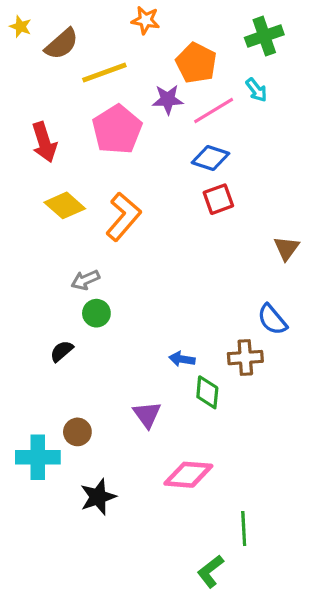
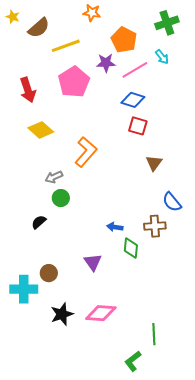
red square: (218, 199) -> (138, 126), turned 36
orange L-shape: (123, 217) -> (86, 152), moved
brown triangle: (286, 248) -> (154, 163), moved
pink diamond: (188, 475) -> (101, 313), moved

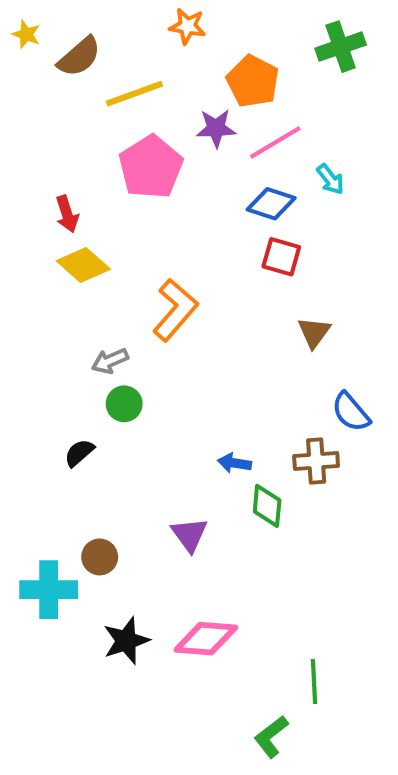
cyan arrow: (162, 57) -> (330, 179), moved
red arrow: (28, 90) -> (67, 214), moved, size x0.7

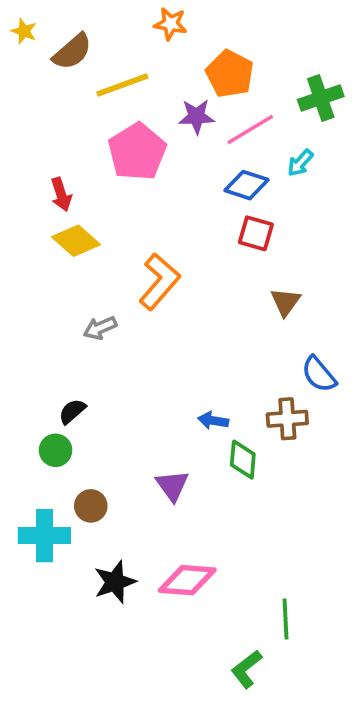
green cross: (341, 47) -> (321, 98), moved
cyan arrow: (330, 179) -> (300, 163), turned 80
green circle: (124, 404) -> (56, 450), moved

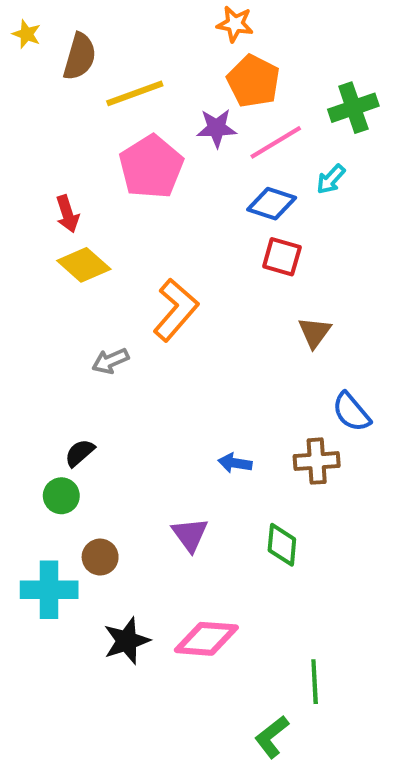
orange star: (171, 24) -> (235, 24), moved
brown semicircle: (72, 52) -> (80, 57), turned -33
green diamond: (243, 460) -> (282, 545), moved

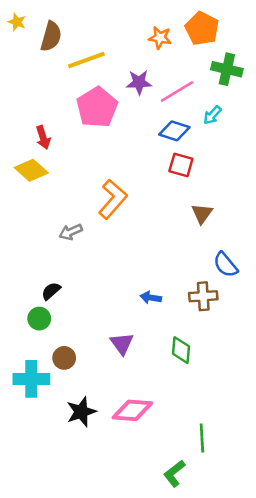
orange star: (235, 24) -> (160, 38), moved
orange pentagon: (253, 81) -> (202, 29), moved
green cross: (353, 108) -> (227, 69), turned 32
yellow diamond: (84, 265) -> (31, 170), moved

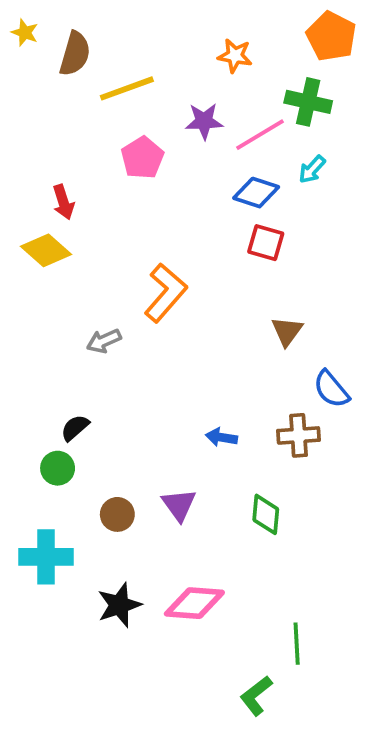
orange pentagon: (202, 29) -> (331, 36), moved
green cross: (227, 69) -> (308, 102), moved
pink pentagon: (97, 107) -> (142, 158), size x0.7
brown triangle: (202, 214) -> (287, 331), moved
brown circle: (64, 358) -> (117, 514), moved

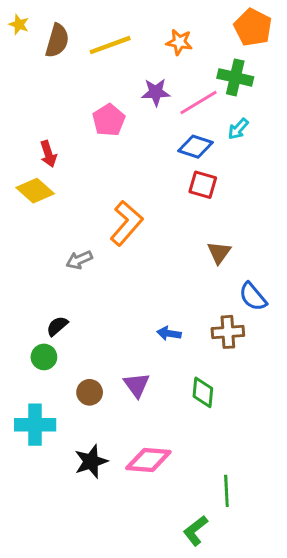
yellow line: (127, 88) -> (110, 45), moved

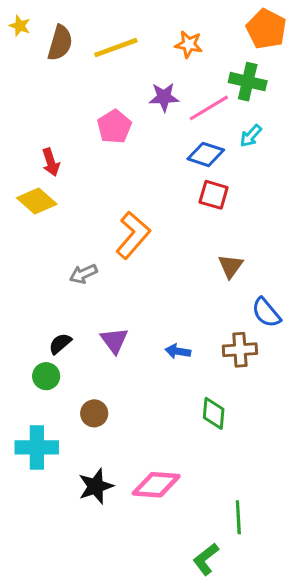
purple triangle: (137, 385) -> (114, 341), moved

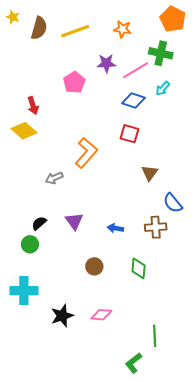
red square: (214, 195) -> (130, 134), moved
brown circle: (94, 413) -> (94, 266), moved
pink diamond: (156, 485) -> (101, 315), size x0.7

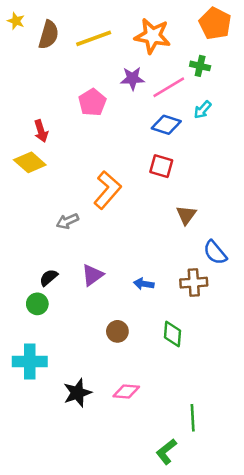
orange star: (122, 29) -> (152, 36), size x1.6
green cross: (161, 53) -> (200, 66), size x0.7
purple triangle: (74, 221) -> (92, 275), turned 30

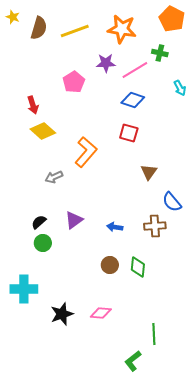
cyan arrow: (203, 110) -> (180, 88), moved, turned -70
yellow diamond: (30, 162) -> (43, 131), moved
green circle: (37, 304) -> (43, 243), moved
brown circle: (117, 331) -> (110, 265), moved

